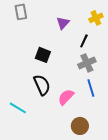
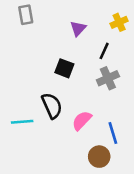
black square: (43, 55) -> (64, 68), moved
blue line: (91, 88) -> (113, 133), moved
cyan line: (18, 108) -> (22, 122), moved, turned -36

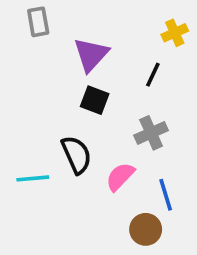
purple triangle: (78, 29) -> (91, 55), moved, size x1.5
gray cross: (108, 78) -> (151, 133), moved

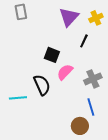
purple triangle: (91, 55) -> (69, 17), moved
gray cross: (151, 133) -> (93, 79), moved
pink semicircle: (120, 177) -> (65, 72), moved

